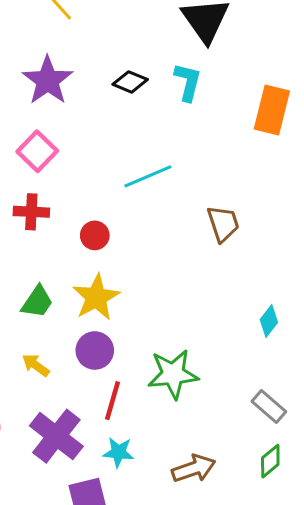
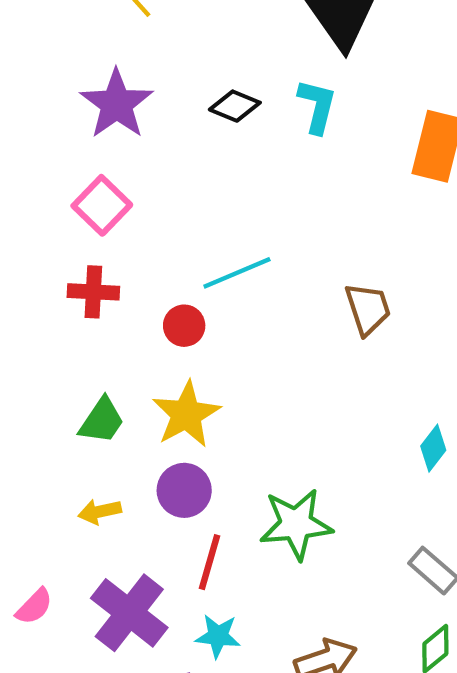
cyan line: (148, 176) -> (237, 273), moved
yellow arrow: (36, 365) -> (100, 511), turned -48

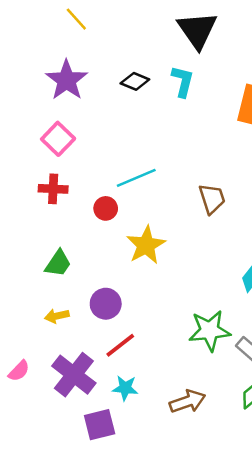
yellow star: (186, 414) -> (146, 245), moved
green star: (296, 524) -> (210, 331), moved
red line: (209, 562) -> (120, 345), turned 36

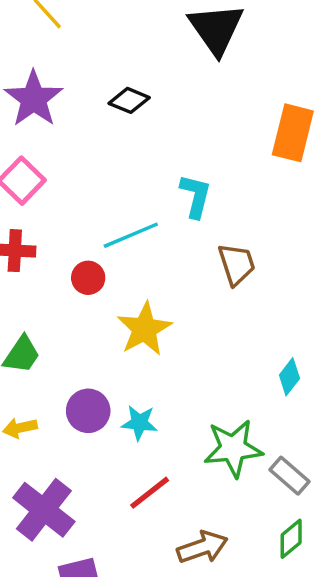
cyan L-shape: (183, 81) -> (196, 196), moved
red line: (120, 345) -> (150, 493), moved
cyan star: (125, 388) -> (139, 423), moved

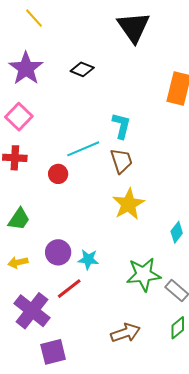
brown trapezoid: (237, 264) -> (121, 161), moved
yellow star: (144, 329) -> (128, 204), moved
red line: (150, 493) -> (69, 289), moved

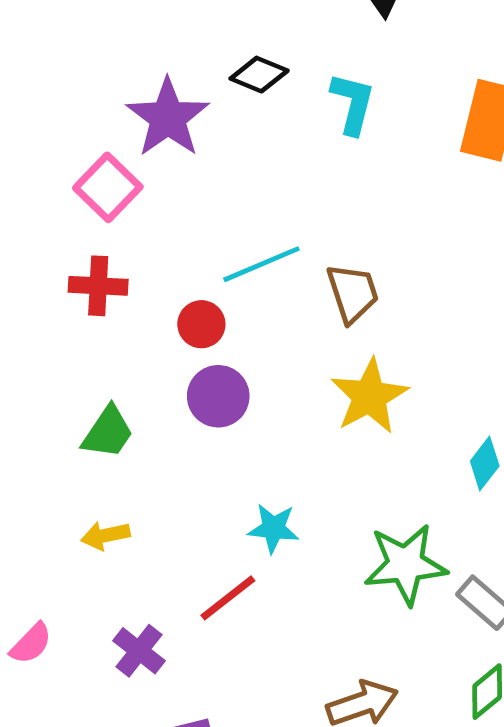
purple star: (26, 68) -> (168, 118), moved
cyan L-shape: (121, 126) -> (353, 103), moved
purple circle: (58, 252) -> (218, 396), moved
purple cross: (32, 311) -> (139, 651), size x0.6

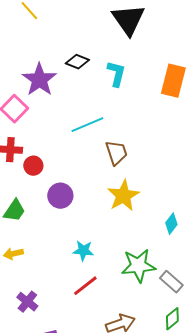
cyan line: (261, 264) -> (87, 125), moved
red circle: (201, 324) -> (33, 166), moved
red line: (228, 598) -> (85, 286), moved

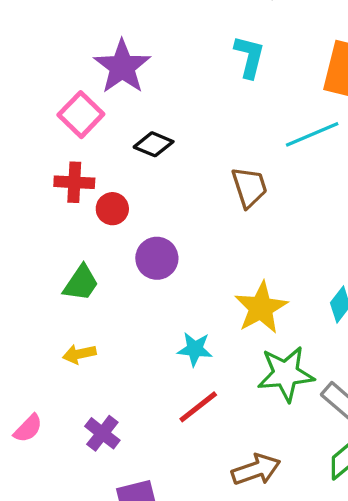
black diamond: (77, 62) -> (154, 144), moved
cyan line: (87, 125) -> (312, 134), moved
yellow star: (123, 196) -> (261, 308), moved

